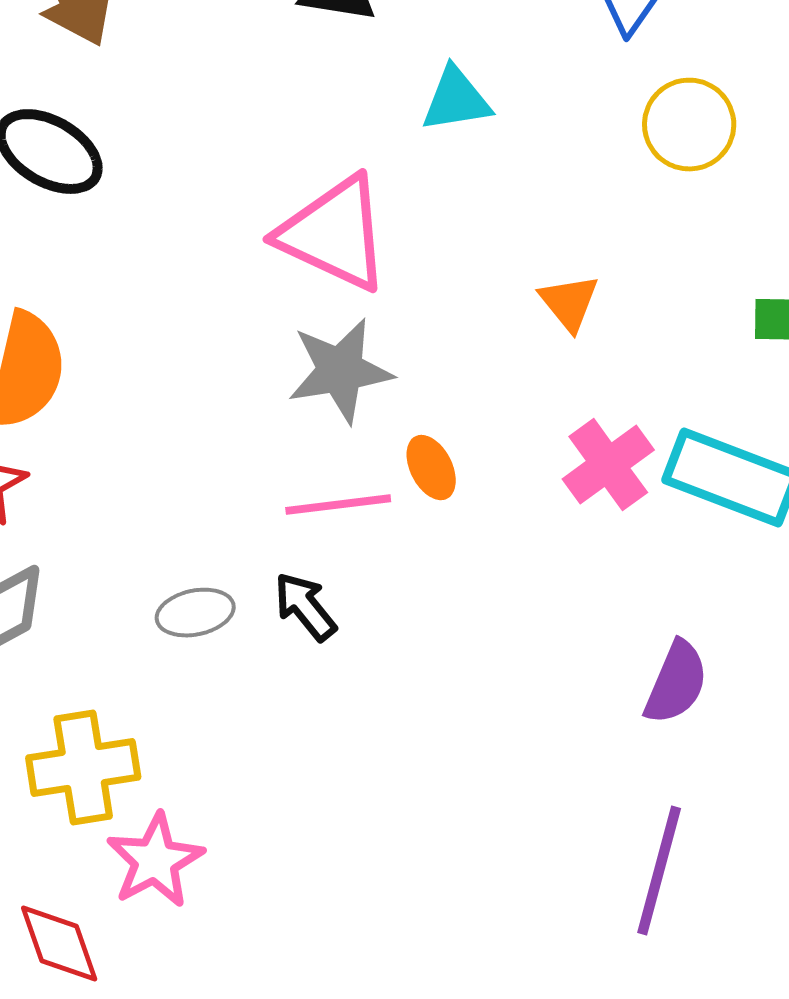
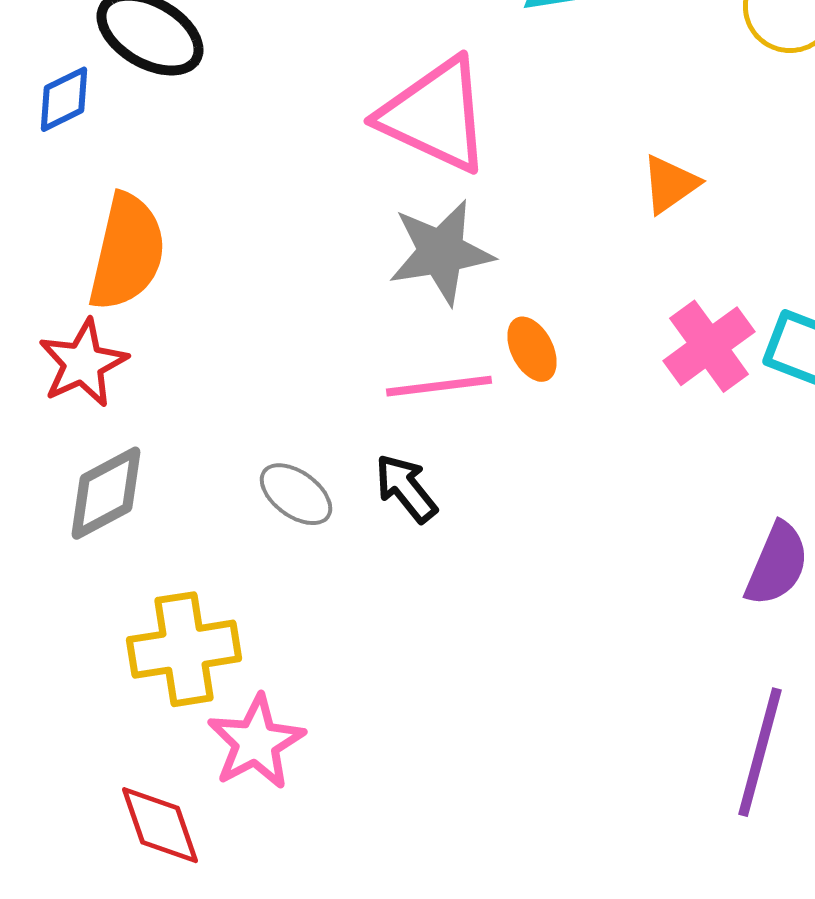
orange triangle: (569, 303) -> (670, 184), turned 34
gray ellipse: (195, 613) -> (296, 494), turned 48

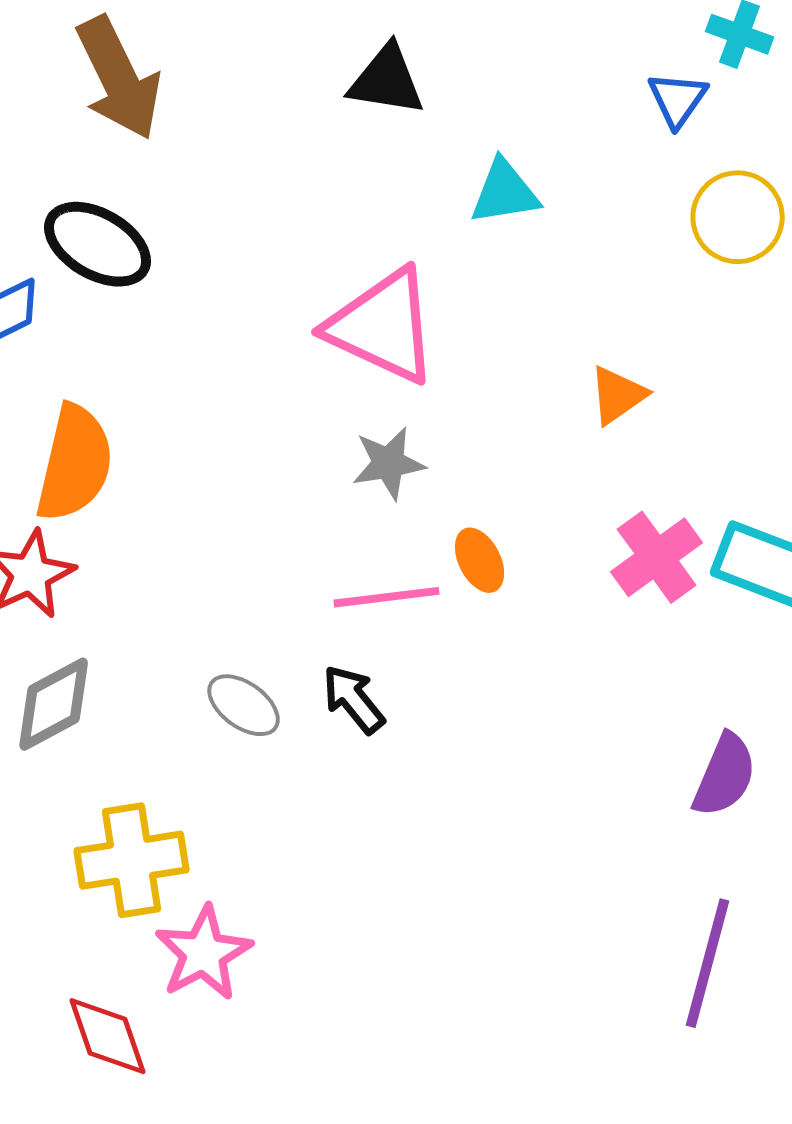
gray star: (441, 252) -> (389, 463), size x0.7

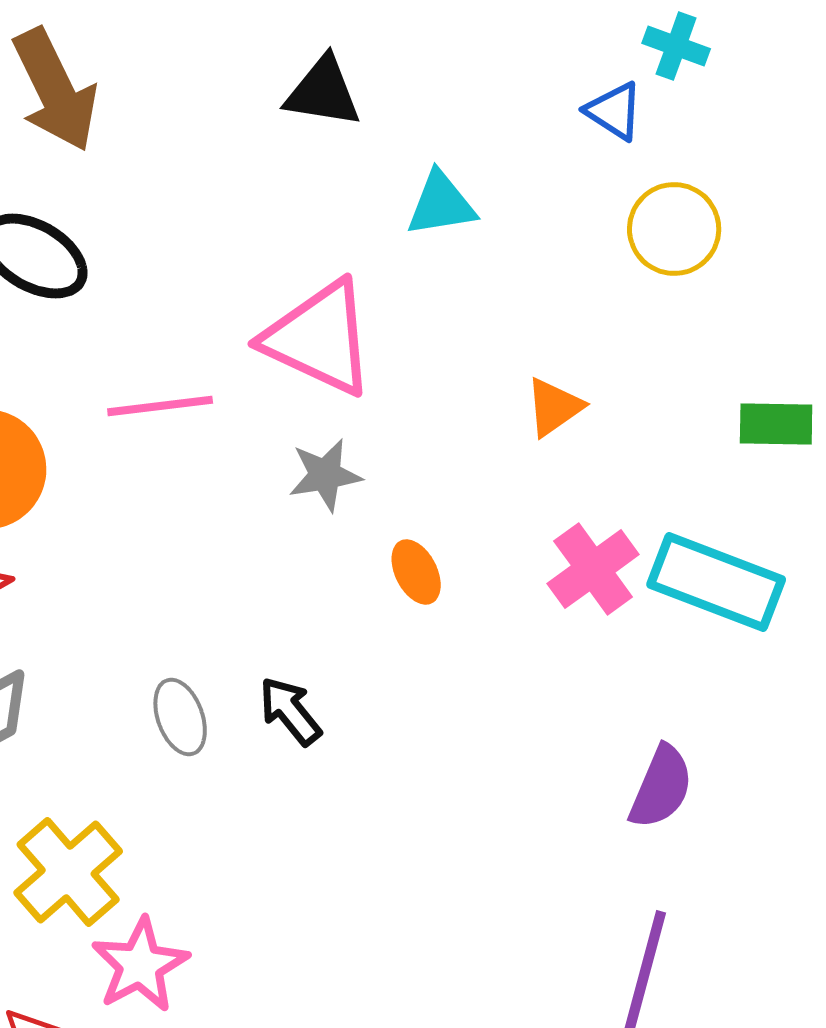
blue triangle: (678, 99) -> (614, 111), turned -32
pink line: (387, 597) -> (160, 406), moved
gray ellipse: (244, 705) -> (180, 717), turned 34
yellow cross: (132, 860) -> (68, 872), turned -32

